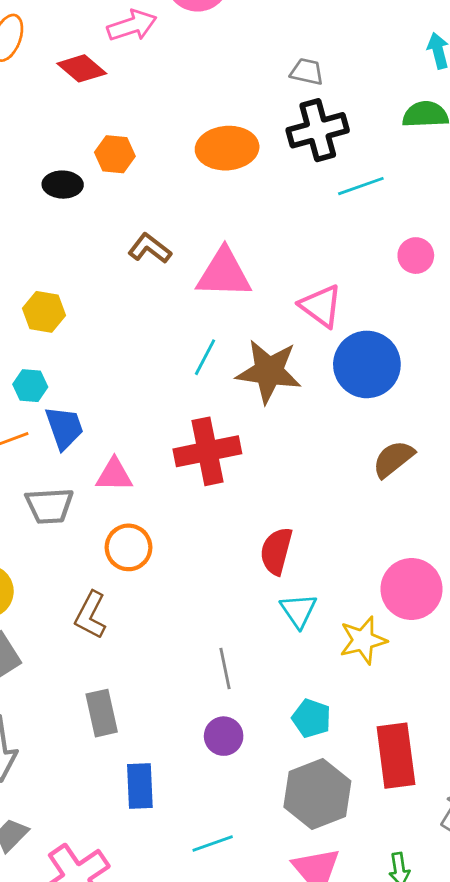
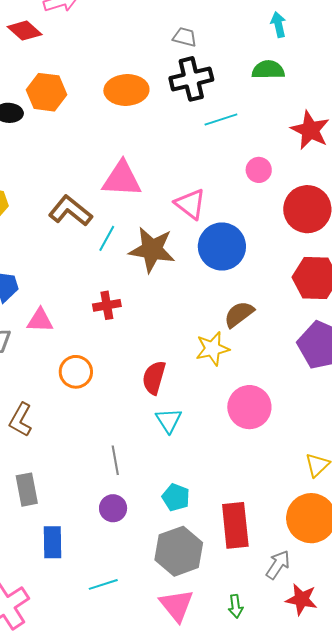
orange hexagon: (115, 154) -> (46, 92), size x1.4
brown L-shape: (150, 248) -> (70, 211), moved, size x1.4
red cross: (207, 451) -> (107, 305), size x0.6
orange circle: (128, 547) -> (76, 372), moved
yellow star: (363, 640) -> (213, 349), moved

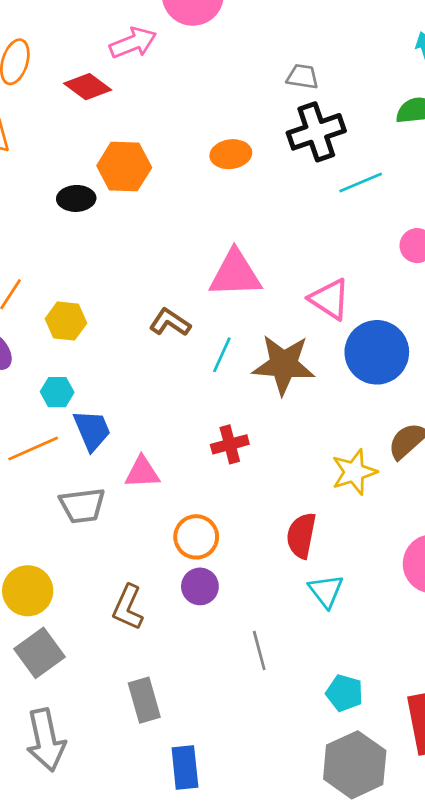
orange ellipse: (126, 90) -> (231, 154), size x0.7
brown L-shape: (70, 211) -> (170, 322), size x0.7
yellow star: (213, 349) -> (354, 472), moved
purple circle: (113, 508) -> (200, 586), moved

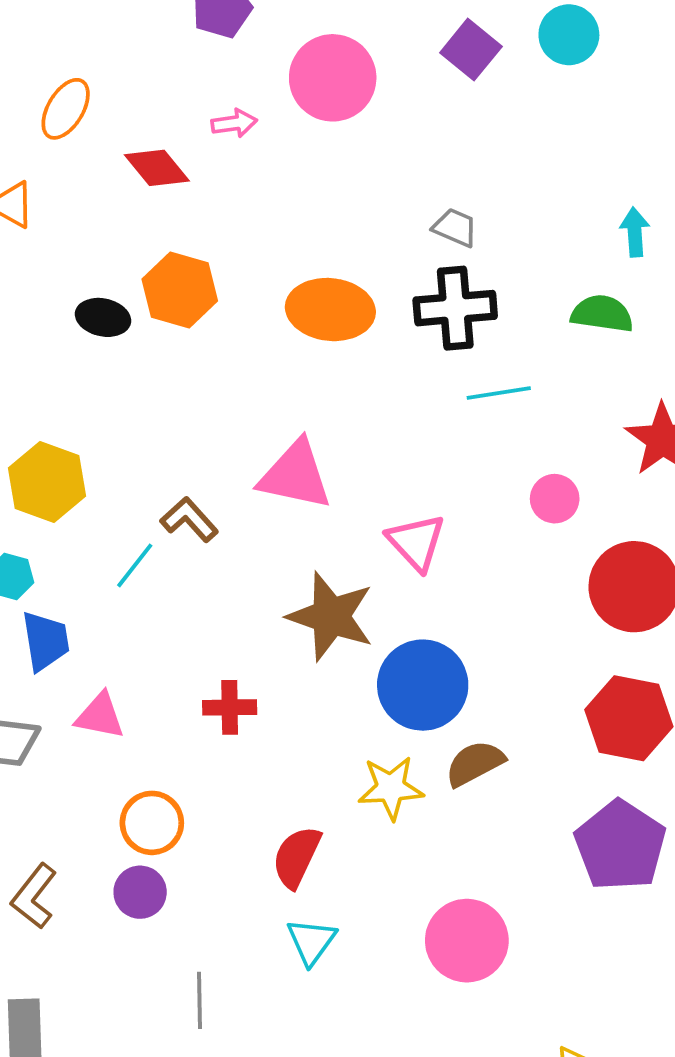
pink arrow: (133, 43) -> (234, 123), size x0.7
orange ellipse: (231, 154) -> (330, 310), size x1.5
yellow hexagon: (66, 321) -> (47, 482), size x1.4
blue circle: (377, 352) -> (423, 685), moved
cyan line: (222, 355) -> (135, 565), moved

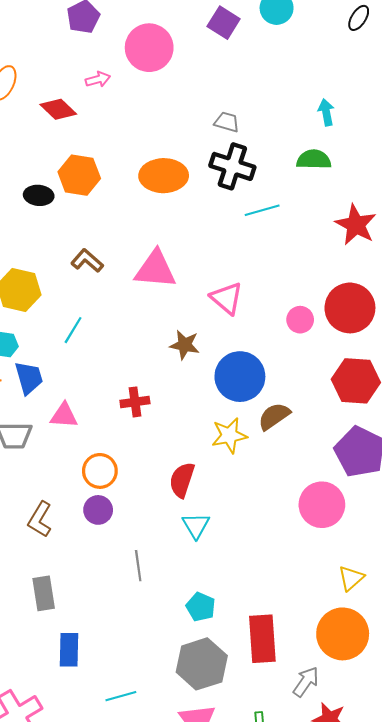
black cross: (455, 308) -> (232, 166), turned 30
pink circle: (555, 499) -> (300, 320), moved
brown L-shape: (189, 520) -> (87, 261), moved
brown star: (331, 616) -> (185, 345), size x0.6
pink circle: (467, 941) -> (322, 505), moved

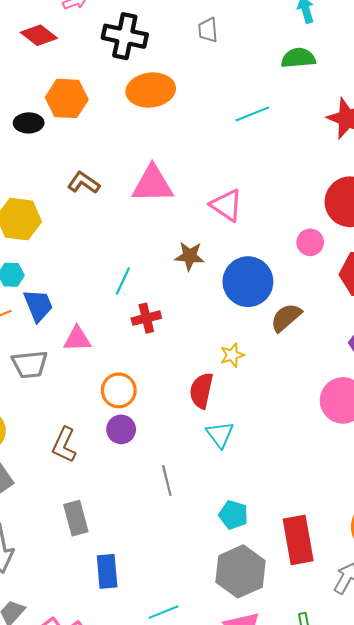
gray trapezoid: (227, 122) -> (208, 30), turned -105
black cross: (232, 166) -> (125, 36), moved
pink circle: (300, 320) -> (310, 242), moved
cyan line: (73, 330) -> (123, 281), moved
yellow star: (229, 435) -> (232, 355), moved, size x0.7

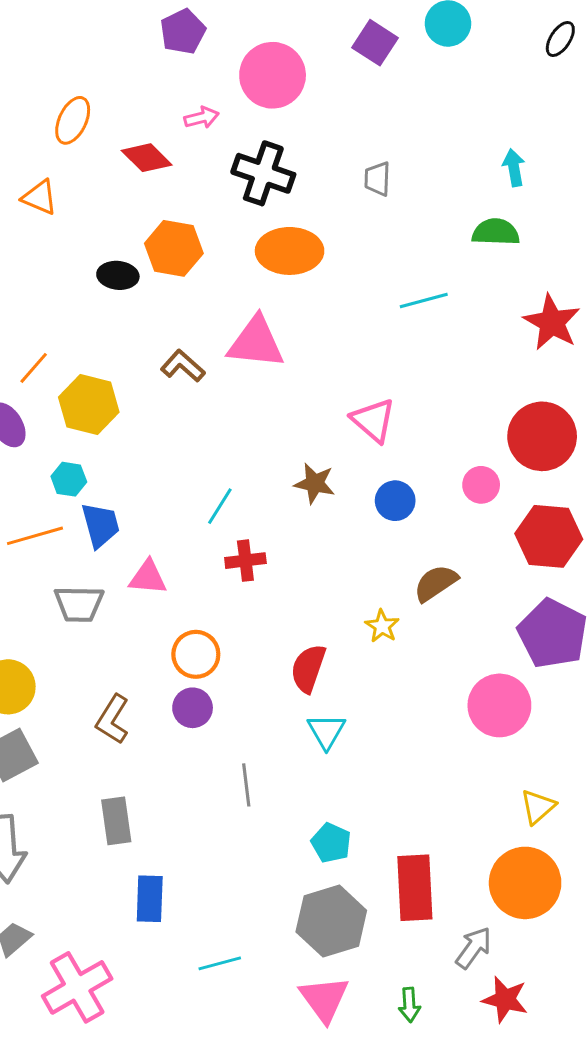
pink triangle: (153, 184) -> (256, 342), moved
blue circle: (248, 282) -> (395, 501), moved, size x0.6
yellow star: (232, 355) -> (382, 626), moved, turned -30

